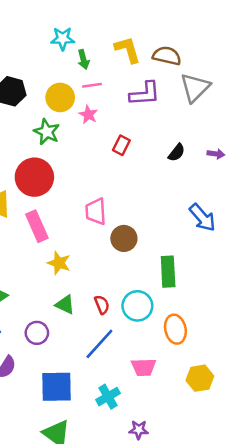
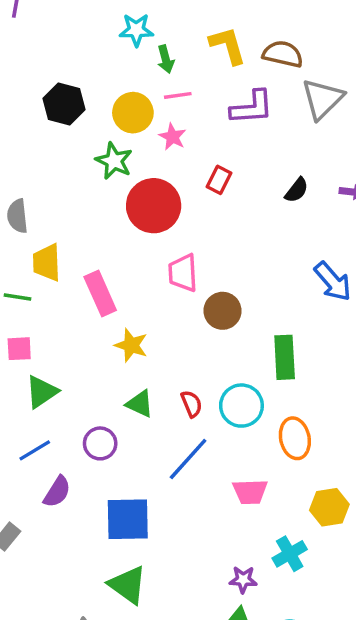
red circle: (34, 177) -> (154, 206), moved
cyan cross: (108, 397) -> (290, 554), moved

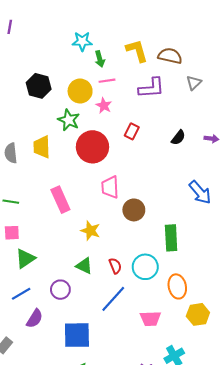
gray triangle: (322, 99) -> (194, 83), size x0.6
yellow trapezoid: (47, 263) -> (42, 147), moved
yellow star: (131, 345) -> (90, 231), moved
yellow hexagon: (329, 507) -> (198, 314), moved

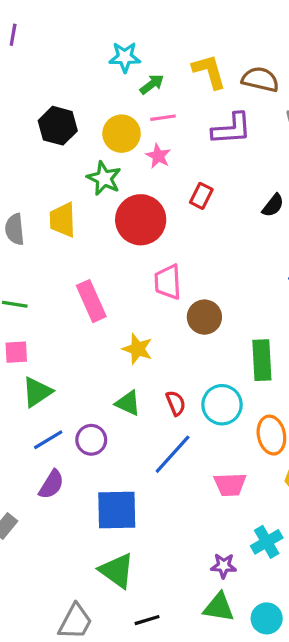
green arrow: (100, 59) -> (152, 84), turned -112
blue line: (21, 294) -> (48, 440), moved

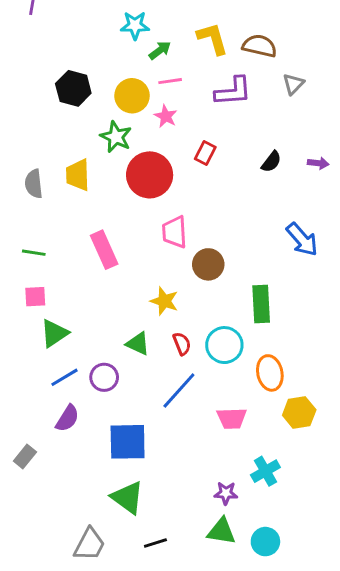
yellow star: (137, 349) -> (164, 301), moved

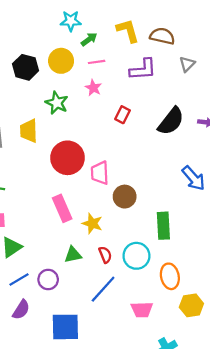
yellow circle: (132, 96) -> (61, 61), moved
black semicircle: (271, 162) -> (171, 121), size x1.8
red circle: (150, 175) -> (68, 158), moved
pink rectangle: (104, 250) -> (62, 208), moved
green triangle: (138, 344) -> (73, 255), turned -36

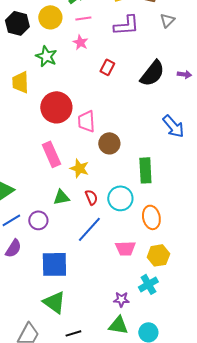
yellow hexagon: (191, 305) -> (158, 255), moved

